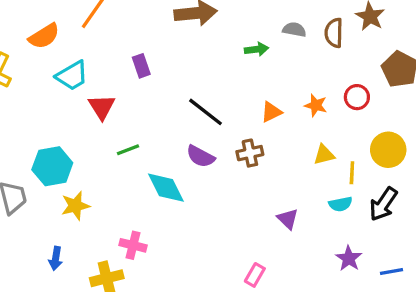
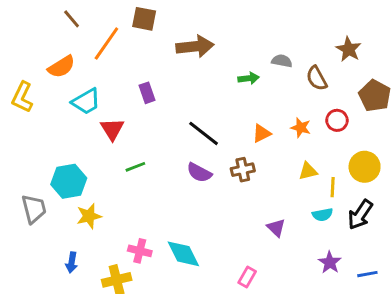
brown semicircle: (334, 33) -> (317, 78), moved, turned -30
cyan diamond: (166, 188) -> (183, 254), moved

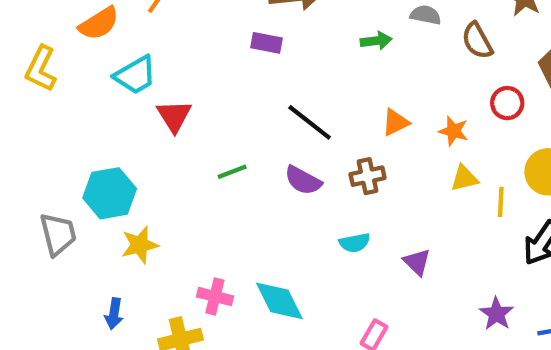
purple rectangle: (147, 93) -> (267, 43), moved, turned -60
orange star: (301, 128) -> (454, 131), moved
green line: (135, 167) -> (232, 172), moved
cyan semicircle: (322, 215) -> (355, 243), moved

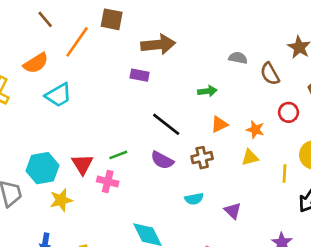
green arrow: (376, 41) -> (207, 91), moved
red triangle: (174, 116) -> (82, 164), moved
yellow triangle: (464, 178) -> (250, 158), moved
pink cross: (215, 296) -> (108, 182), moved

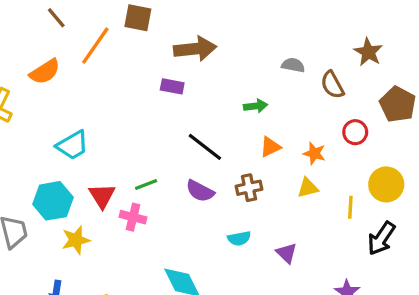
cyan trapezoid: (58, 95) -> (73, 145), moved

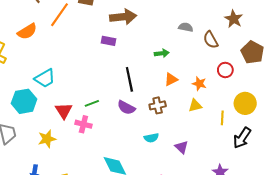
black line: (205, 147) -> (129, 79), turned 40
cyan hexagon: (53, 201) -> (24, 101), moved

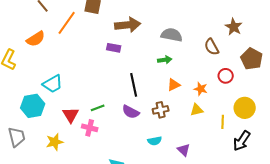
gray semicircle: (186, 27) -> (172, 35), moved, size x1.5

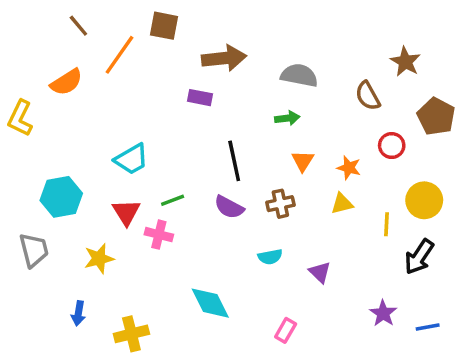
cyan trapezoid: (53, 84) -> (131, 159), moved
orange triangle: (174, 85) -> (303, 161), turned -32

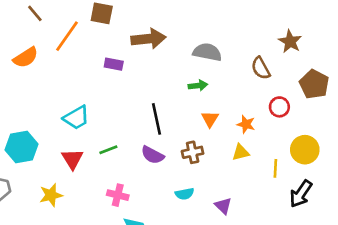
purple rectangle: (200, 98) -> (114, 64), moved
pink cross: (159, 235) -> (118, 195), moved

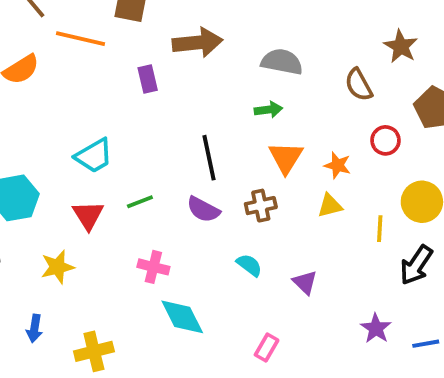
orange line: (67, 36) -> (81, 39), turned 68
purple rectangle: (114, 64) -> (148, 79), turned 66
orange triangle: (210, 119) -> (286, 158), size x1.4
cyan semicircle: (185, 194) -> (249, 265), turned -132

